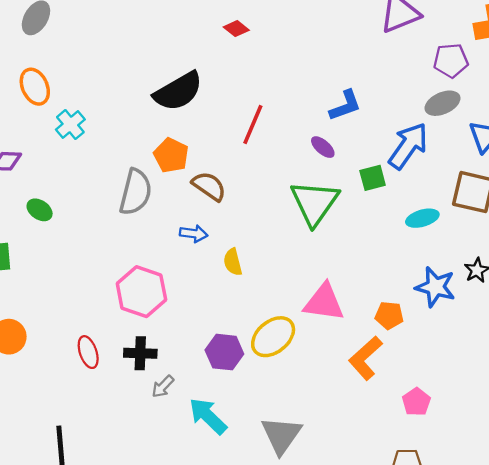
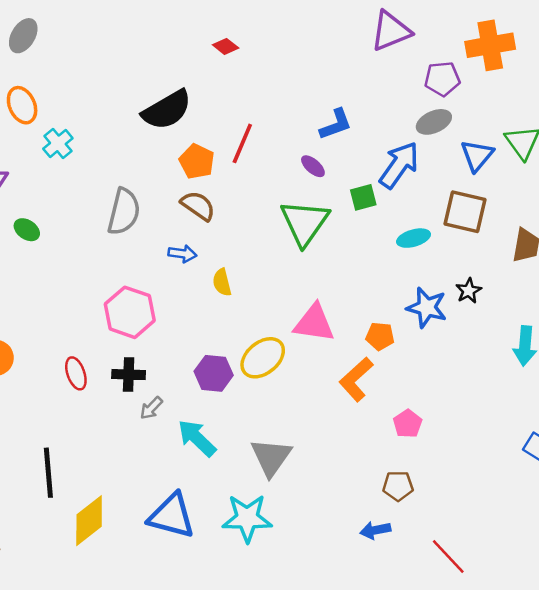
orange pentagon: (171, 155) -> (197, 161), moved

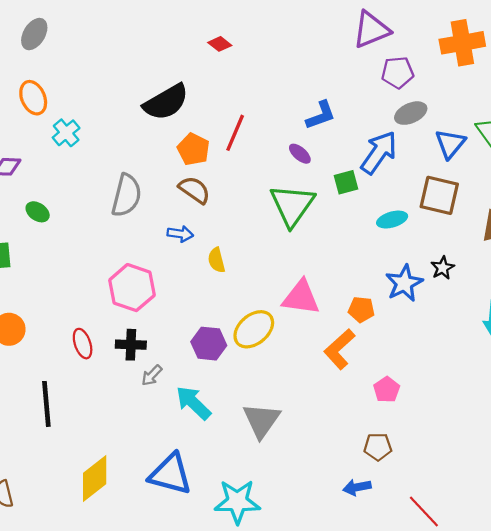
purple pentagon: (442, 79) -> (398, 72), moved
blue star: (427, 307) -> (404, 283), turned 30
black line: (48, 473) -> (46, 404), moved
cyan star: (247, 518) -> (237, 502), moved

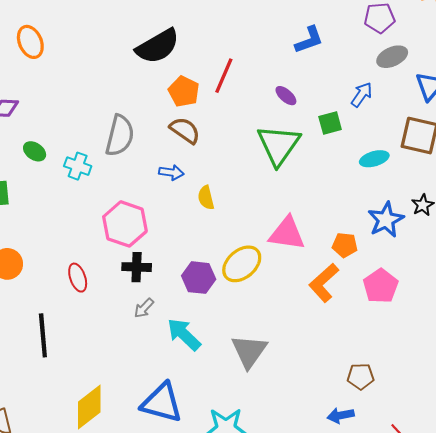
blue L-shape: (321, 115) -> (309, 40), moved
cyan cross: (66, 133) -> (78, 166), moved, turned -30
blue arrow: (379, 153) -> (362, 95), size x0.6
black cross: (131, 345) -> (137, 267), moved
pink pentagon: (387, 390) -> (381, 286), moved, size x1.4

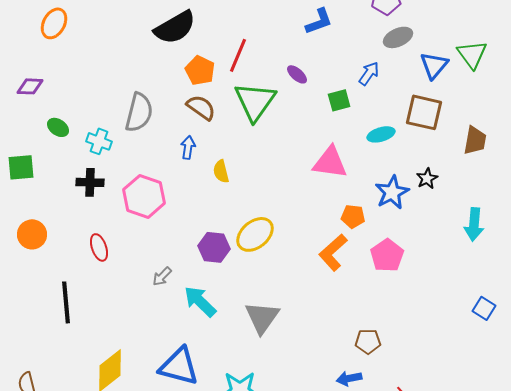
orange ellipse: (30, 42) -> (54, 23), turned 52
green triangle: (279, 145) -> (255, 101), moved
blue arrow: (171, 172) -> (188, 147), turned -90
pink triangle: (287, 233) -> (330, 162), moved
black cross: (137, 267) -> (90, 182), moved

